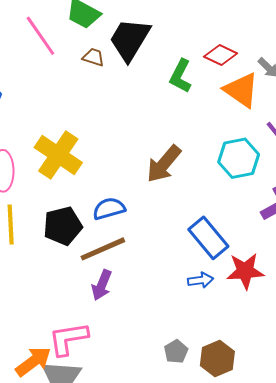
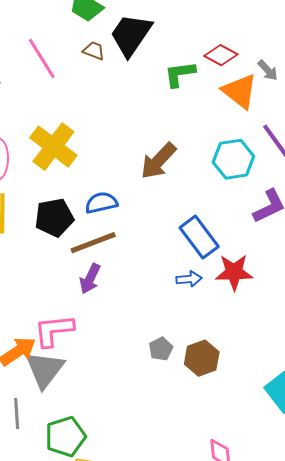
pink line: (40, 36) -> (42, 58), moved
green L-shape: (181, 76) -> (180, 74), turned 52

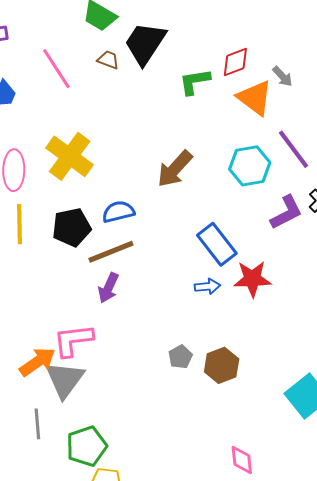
red diamond: (221, 55) -> (235, 62), turned -48

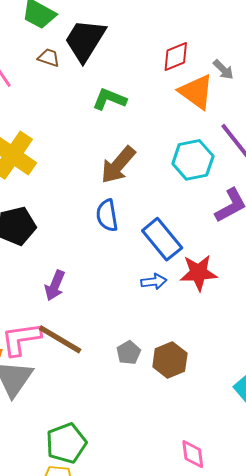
green L-shape: (195, 82) -> (109, 99), moved, turned 32
blue semicircle: (118, 212) -> (107, 215), moved, turned -84
brown line: (111, 252) -> (60, 339), moved, turned 54
green pentagon: (87, 446) -> (66, 443), moved

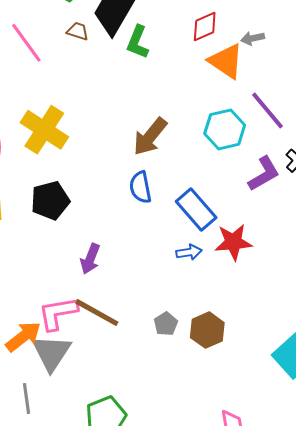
gray arrow: (223, 70) -> (253, 38), turned 125
green L-shape: (109, 99) -> (138, 42), moved, turned -88

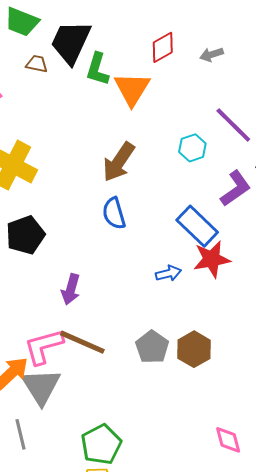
orange triangle: (226, 61) -> (132, 89), moved, turned 33
cyan hexagon: (225, 129) -> (192, 148), size x0.7
blue rectangle: (196, 210) -> (197, 226), moved
gray pentagon: (166, 324) -> (152, 347), size x1.4

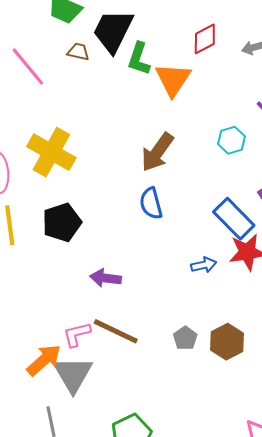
purple arrow: (71, 289) -> (106, 278), turned 80
pink L-shape: (44, 347) -> (77, 334), size x0.7
gray pentagon: (152, 347) -> (185, 338), size x0.7

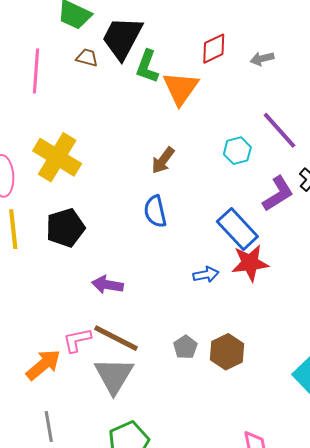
pink line: (28, 67) -> (36, 71), turned 42
brown arrow: (157, 152) -> (163, 160), size x0.7
gray triangle: (73, 374) -> (114, 376), moved

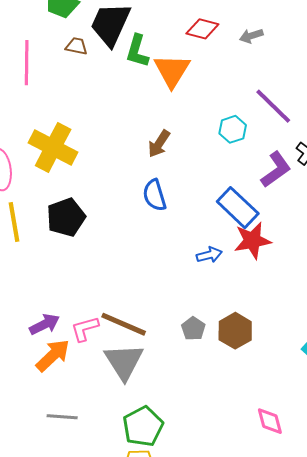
red diamond: (214, 49) -> (202, 29), turned 44
purple arrow: (107, 285) -> (45, 324), moved, turned 148
gray line: (49, 427) -> (62, 417), turned -72

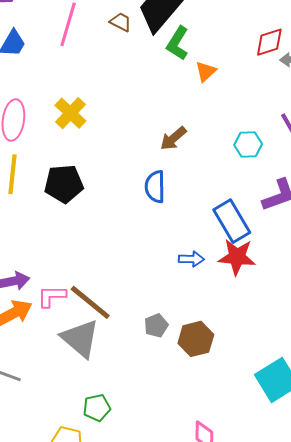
red diamond: (202, 29) -> (269, 42), moved, turned -48
orange triangle: (172, 71) -> (206, 71), size x0.6
yellow cross: (53, 147) -> (70, 113), size x0.7
gray triangle: (124, 362) -> (80, 338), turned -33
green pentagon: (143, 426) -> (97, 408), moved, size x0.7

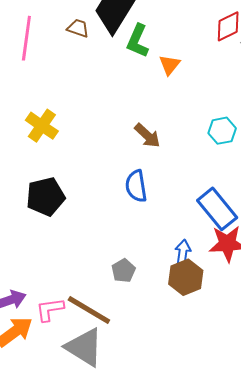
brown arrow: (173, 138) -> (147, 136), turned -88
blue arrow: (191, 259) -> (183, 252), turned -75
gray pentagon: (156, 326) -> (123, 271), moved
brown hexagon: (196, 339) -> (186, 277), moved

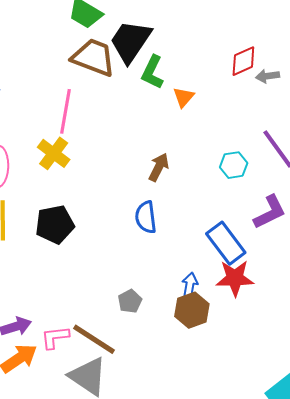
brown trapezoid: (78, 28) -> (93, 57), size x2.0
pink line: (26, 38) -> (66, 111), moved
brown arrow: (147, 136) -> (159, 167), turned -108

